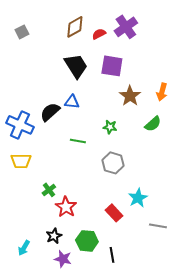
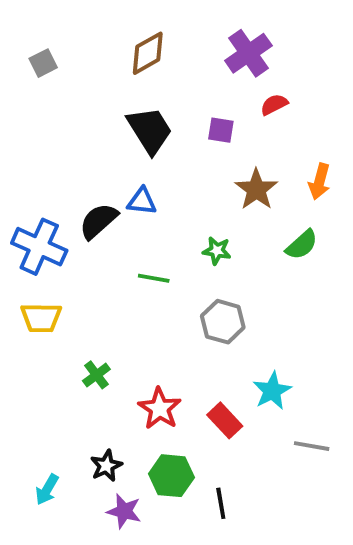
red semicircle: (99, 34) -> (274, 105), moved
purple square: (112, 66) -> (221, 130), size x0.6
red star: (66, 207) -> (160, 409), moved

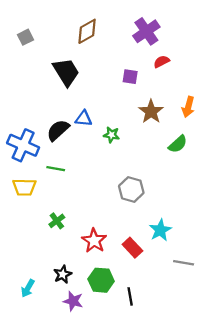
black trapezoid: (150, 130) -> (66, 72), moved
green star: (217, 251) -> (111, 135), moved
green line: (154, 278) -> (56, 169), moved

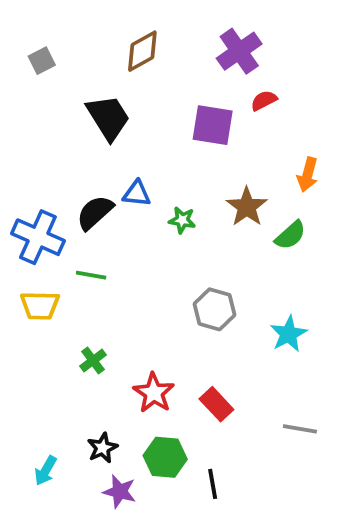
purple square: (130, 77) -> (213, 125), size x1.6
brown star: (151, 112) -> (247, 207), moved
cyan star: (160, 230) -> (289, 334), moved

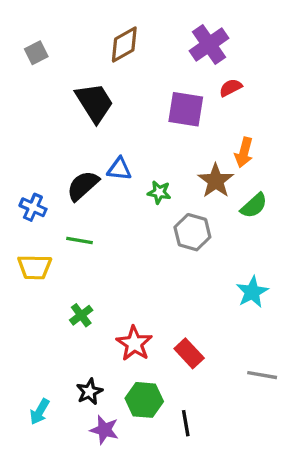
orange arrow: (307, 175) -> (244, 152), moved
blue cross: (38, 237) -> (33, 207), size x0.6
gray hexagon: (214, 309) -> (192, 232), moved

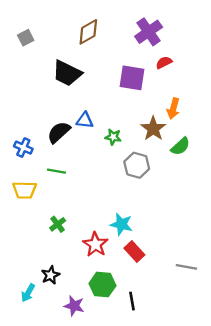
black trapezoid: (94, 103) -> (67, 73), turned 148
cyan star: (252, 292) -> (121, 224), moved, turned -30
black star: (89, 392) -> (51, 275), moved

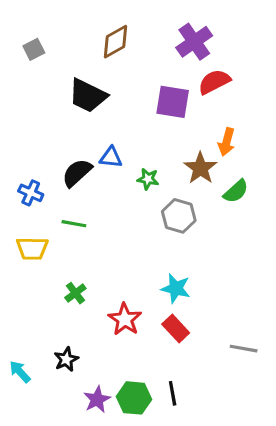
red semicircle: (164, 62) -> (214, 82), size x1.5
cyan star: (121, 224) -> (176, 288), moved
green hexagon: (102, 285) -> (134, 398), moved
cyan arrow: (28, 293) -> (20, 372), moved, turned 108
purple star: (74, 306) -> (97, 400), turned 30

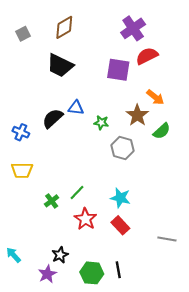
brown diamond: (116, 42) -> (64, 27), moved
orange arrow: (227, 142) -> (155, 97), turned -66
green line: (74, 224) -> (77, 192), moved, turned -56
black star: (66, 359) -> (60, 255), moved
purple star: (97, 400) -> (47, 274), moved

